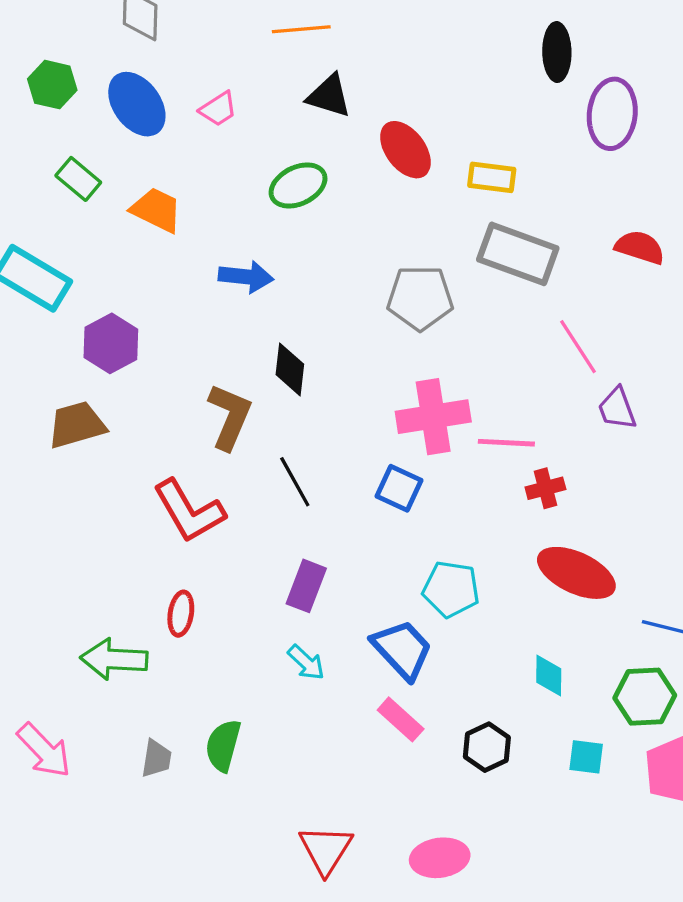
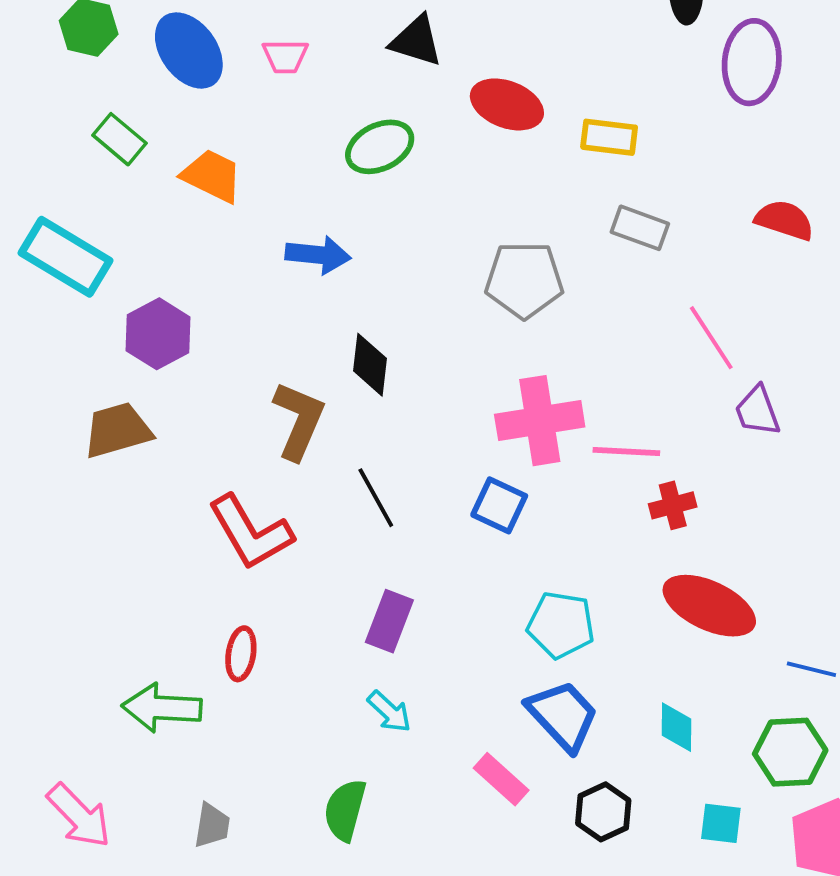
pink trapezoid: (218, 109) -> (285, 56), turned 33
red ellipse: (405, 150) -> (507, 104), turned -32
gray rectangle: (518, 254) -> (640, 228), size x0.6
blue trapezoid: (402, 649) -> (563, 715), moved
green semicircle: (223, 745) -> (345, 810), moved

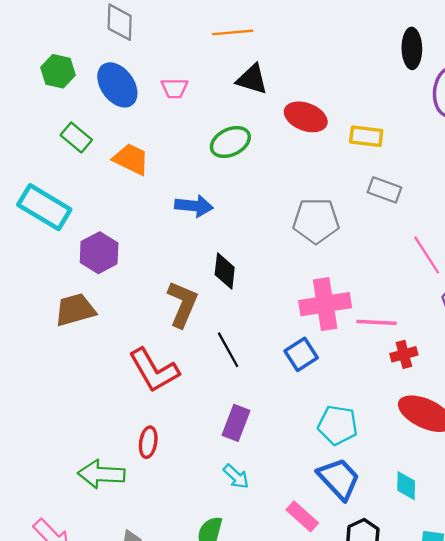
blue square: (499, 505) -> (301, 354), turned 32

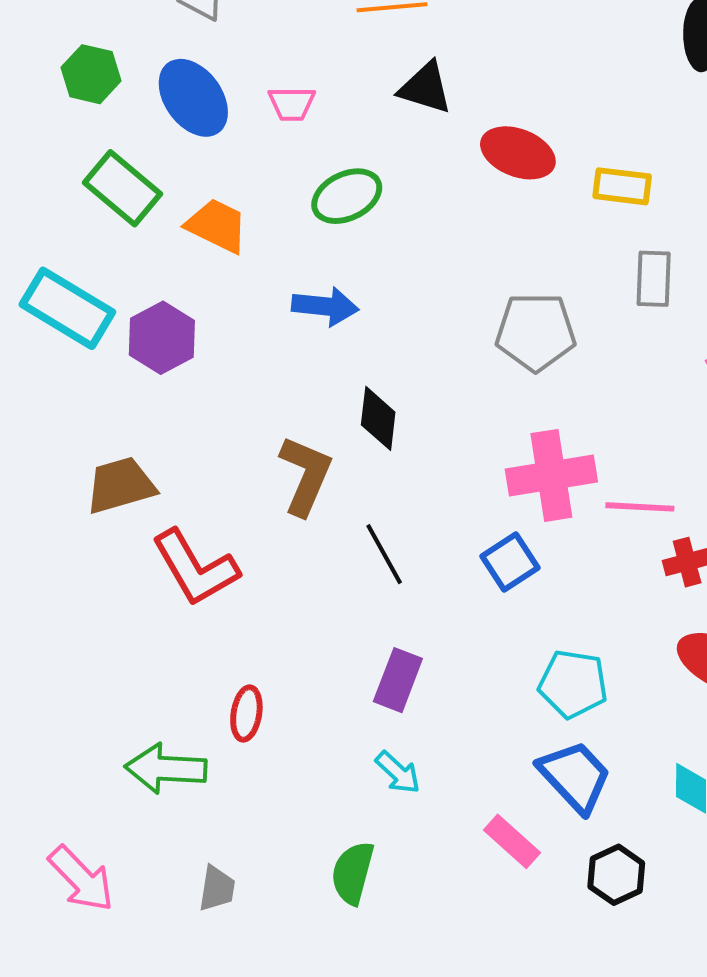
green rectangle: (76, 137) -> (122, 188), size x1.4
green ellipse: (230, 142) -> (347, 196), moved
gray rectangle: (384, 190) -> (654, 279), turned 72
purple hexagon: (99, 253) -> (162, 338), moved
red L-shape: (154, 370) -> (195, 568), moved

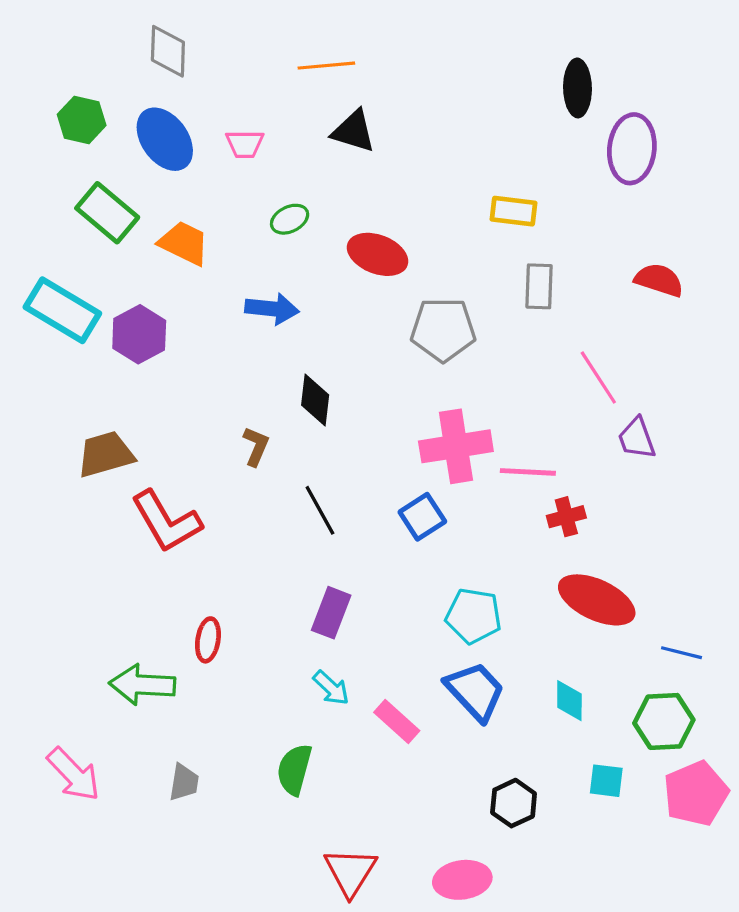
red ellipse: (518, 153) -> (378, 254), moved
green ellipse: (347, 196) -> (290, 219), size x0.7
brown L-shape: (305, 475) -> (256, 446), size x0.6
pink rectangle: (512, 841) -> (397, 721), moved
black hexagon: (616, 875) -> (514, 803), moved

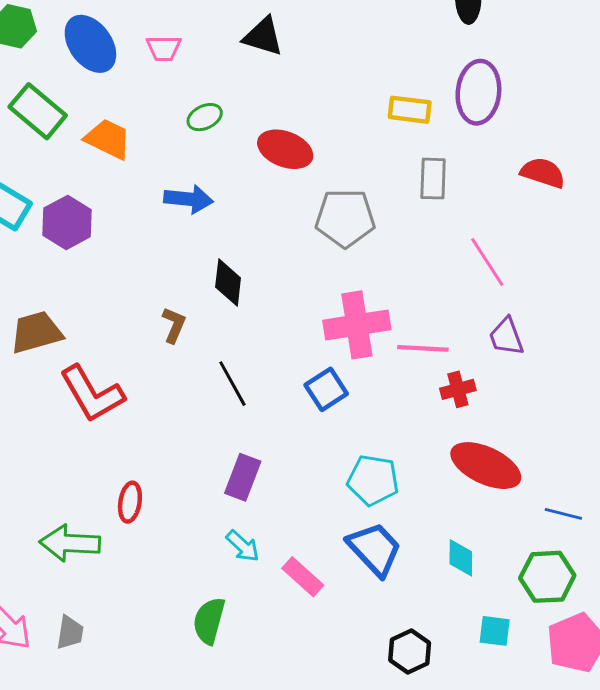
purple ellipse: (632, 149) -> (478, 92), moved
purple trapezoid: (637, 438) -> (506, 337), moved
gray trapezoid: (184, 782) -> (70, 632), moved

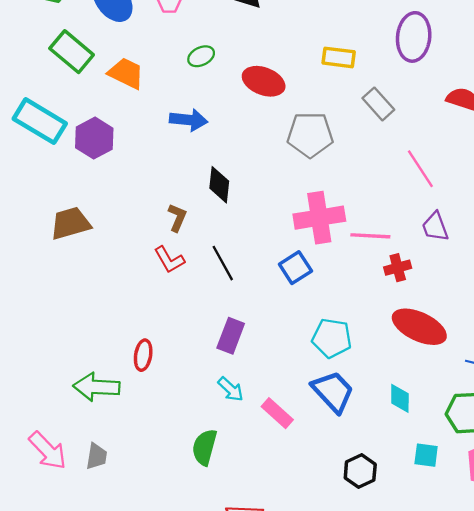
yellow rectangle: (410, 110) -> (339, 57), moved
gray rectangle: (433, 179) -> (378, 104), turned -44
red L-shape: (92, 394) -> (169, 260), moved, size x0.6

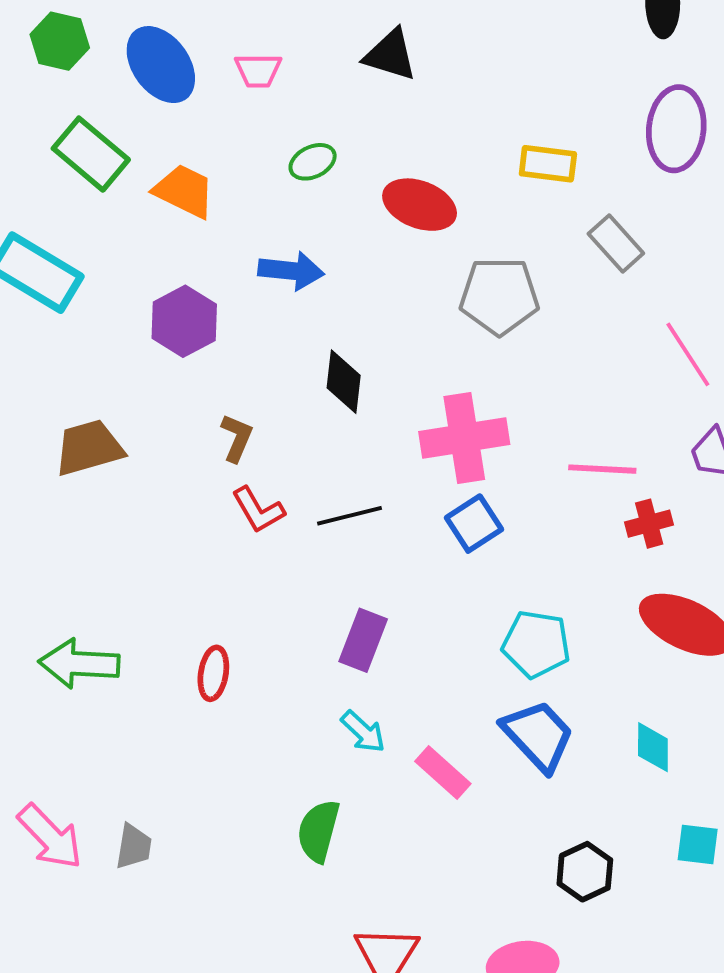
purple hexagon: (94, 138) -> (184, 321), moved
brown L-shape: (177, 218) -> (237, 438), moved
pink cross: (319, 218) -> (464, 438), moved
black line: (223, 263) -> (350, 516), turned -75
green arrow: (97, 387) -> (79, 664), moved

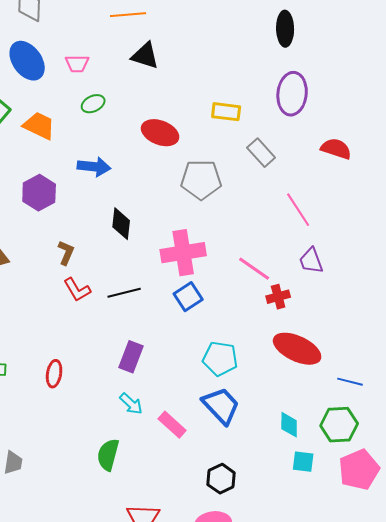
green ellipse: (313, 162) -> (93, 104), moved
pink line: (602, 469) -> (254, 269), turned 32
cyan diamond: (653, 747) -> (289, 425), moved
black hexagon: (585, 872) -> (221, 479), moved

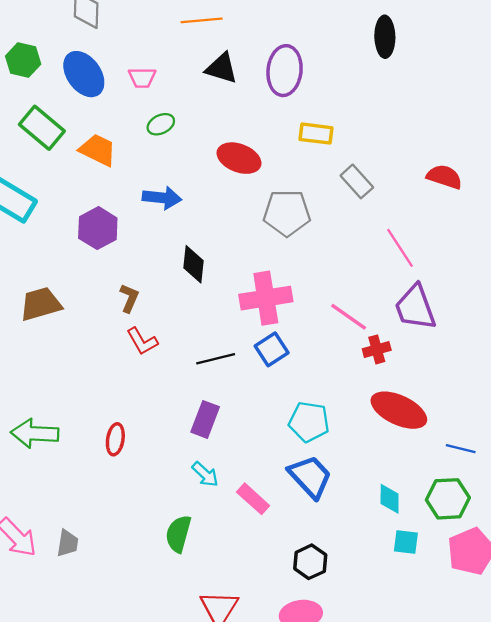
purple ellipse: (292, 94) -> (285, 71), moved
purple trapezoid: (311, 261) -> (415, 307), size x1.5
black line: (124, 293) -> (216, 359), moved

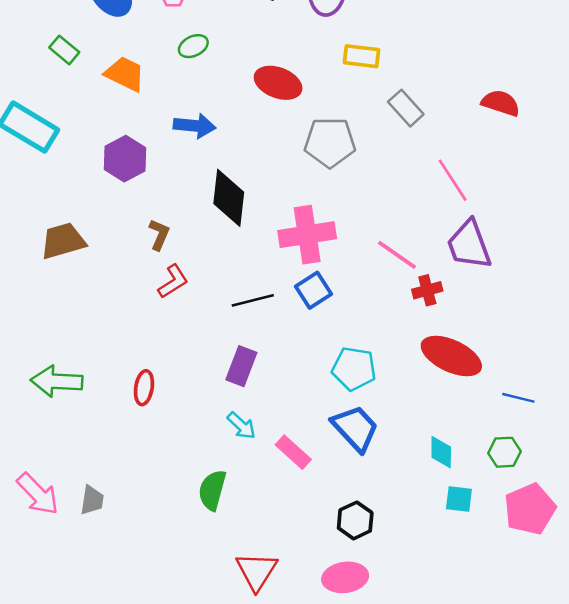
green rectangle: (42, 128) -> (64, 50), size x0.6
black diamond: (193, 264) -> (229, 198), size x1.4
red L-shape: (142, 341) -> (173, 281), turned -92
green hexagon: (448, 499) -> (504, 452), size x0.7

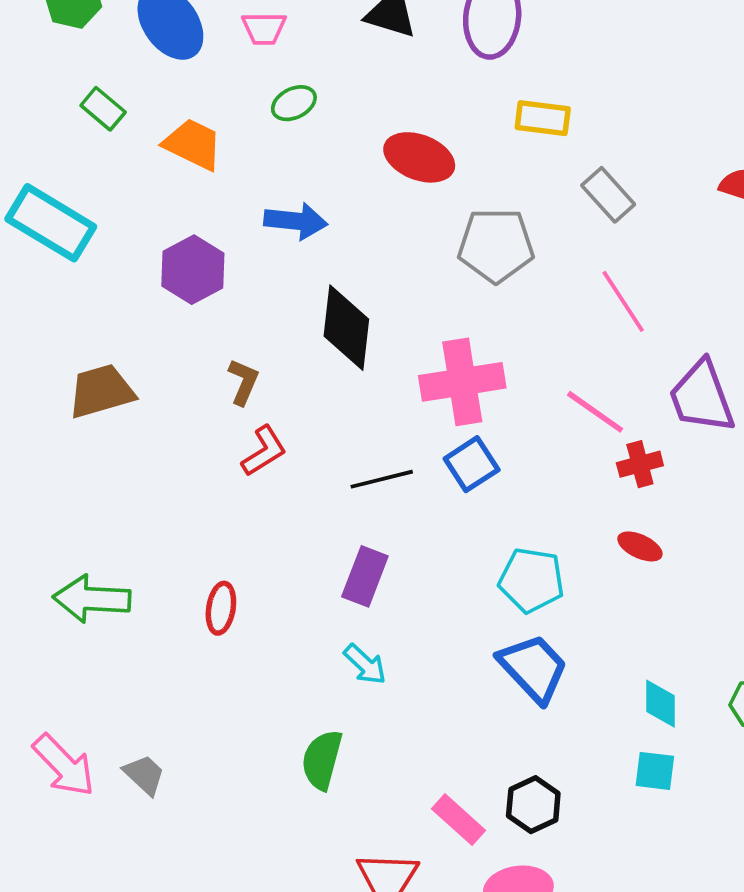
pink line: (453, 180) -> (623, 301), moved
red ellipse: (451, 356) -> (640, 546), moved, size x0.5
pink rectangle: (293, 452) -> (458, 820), moved
cyan square: (459, 499) -> (655, 771), moved
gray trapezoid: (92, 500) -> (144, 775), turned -56

